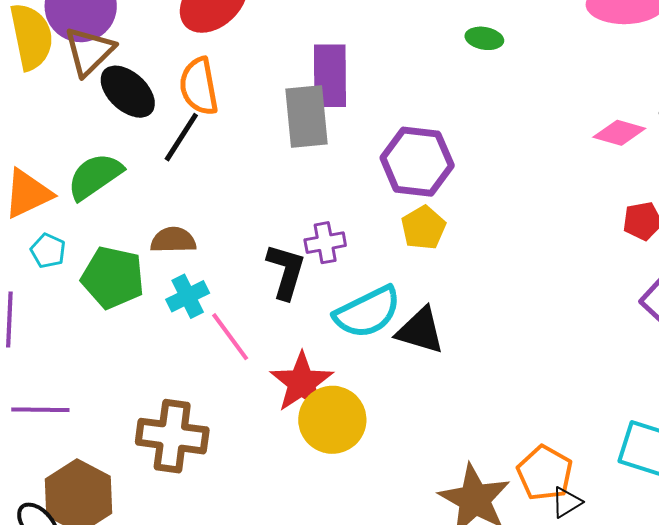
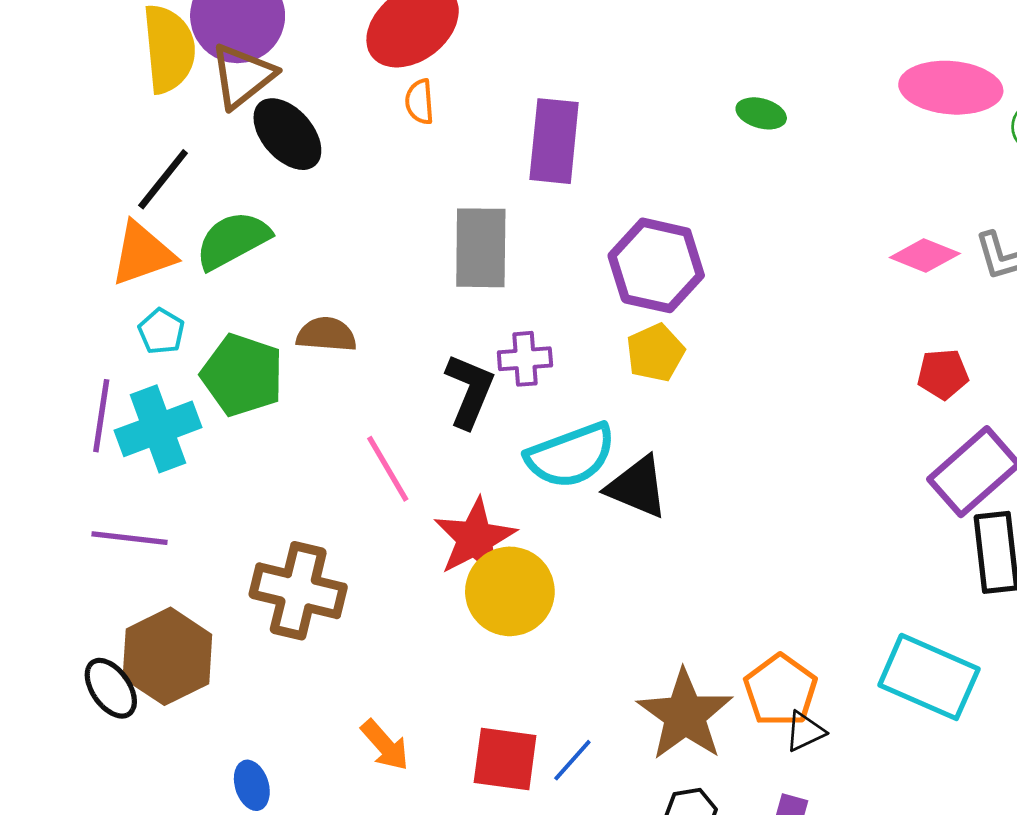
orange semicircle: (199, 86) -> (420, 102), moved, size x0.6
gray rectangle: (307, 116) -> (481, 248), moved
black line: (181, 137) -> (163, 179), moved
cyan cross: (188, 296) -> (158, 429), moved, size x1.5

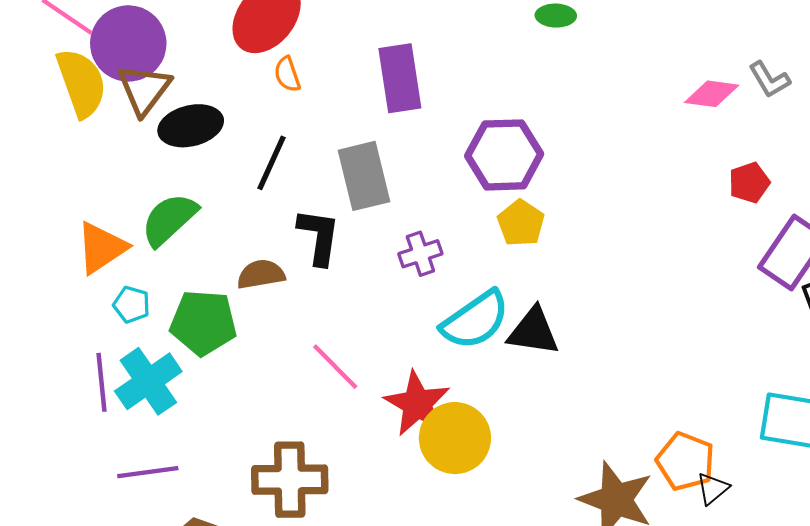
black ellipse: (287, 134) -> (191, 126), turned -48
black line: (163, 179) -> (271, 163), moved
black L-shape: (470, 391) -> (319, 237), moved

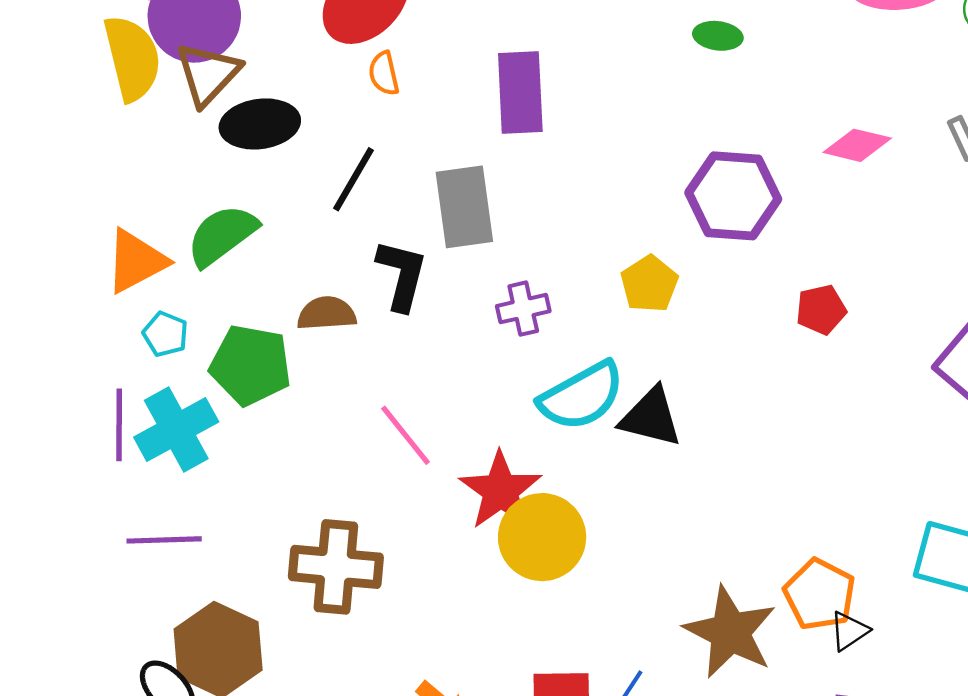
pink diamond: (712, 94) -> (857, 145), moved
purple hexagon: (504, 155) -> (733, 196), moved
red pentagon: (749, 183) -> (821, 310), moved

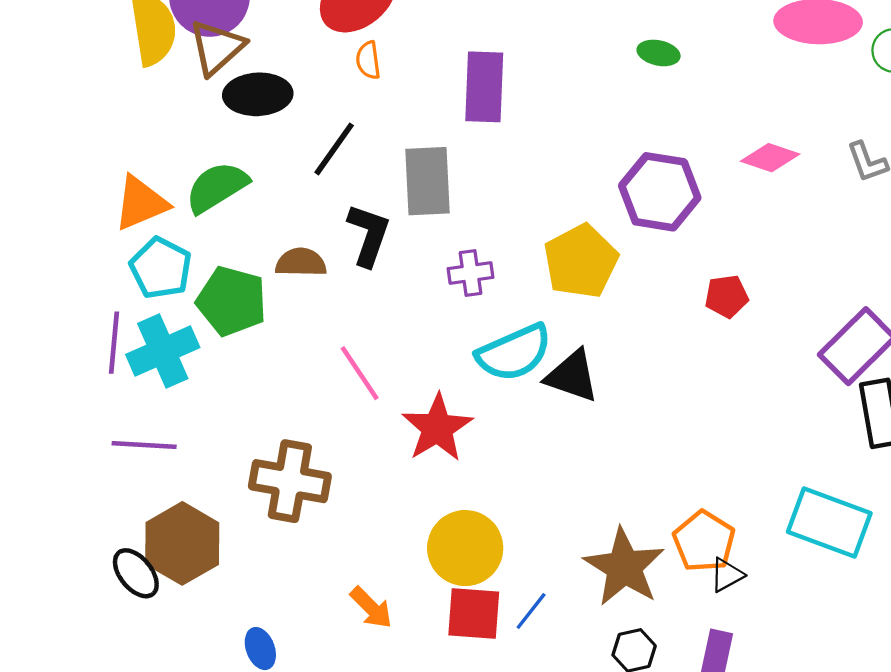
yellow pentagon: (649, 284) -> (581, 261), size x1.5
cyan pentagon: (165, 334) -> (161, 268), size x1.6
yellow circle: (542, 537) -> (465, 548), moved

